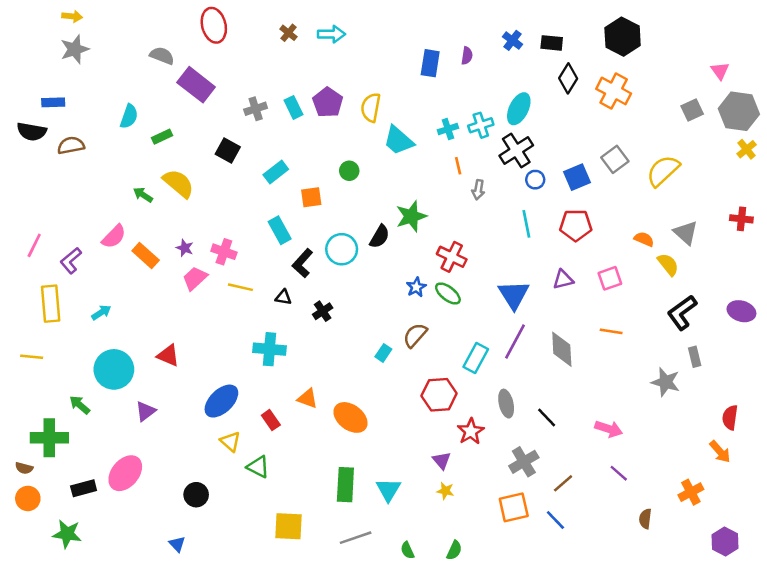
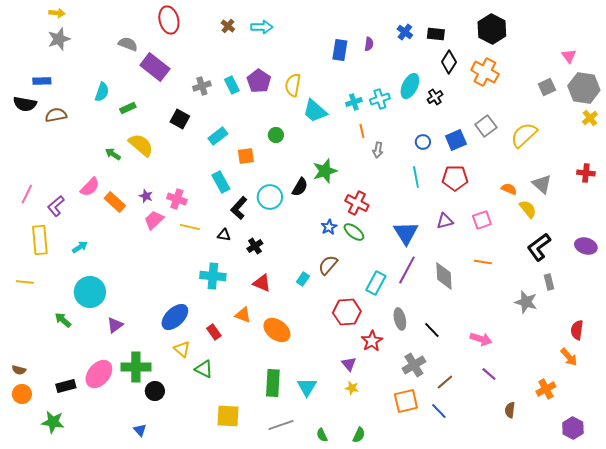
black cross: (516, 151) -> (435, 97), moved, size x0.6
red triangle: (168, 355) -> (262, 283), moved
green cross: (49, 438) -> (136, 367), moved

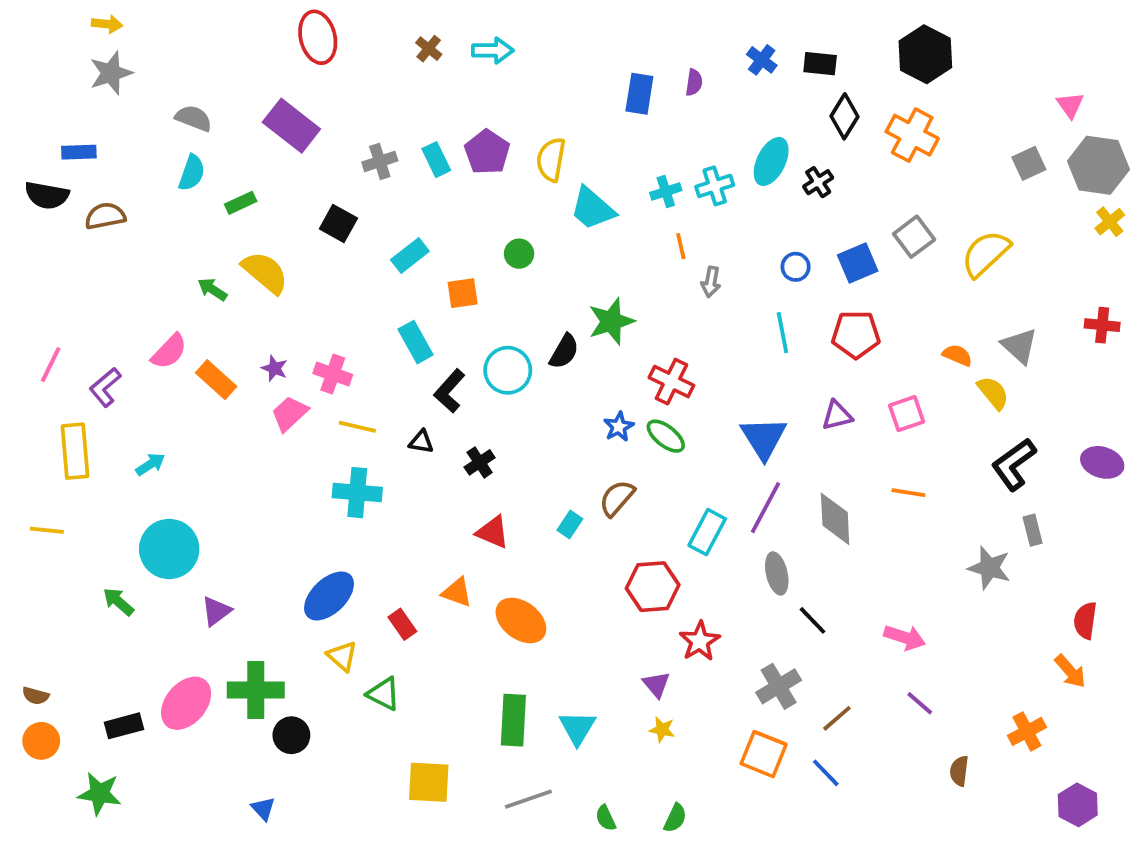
gray semicircle: (128, 44) -> (194, 118), moved
cyan cross: (213, 276) -> (357, 493), moved
gray ellipse: (400, 319) -> (777, 573), moved
orange square: (406, 401) -> (764, 754), turned 35

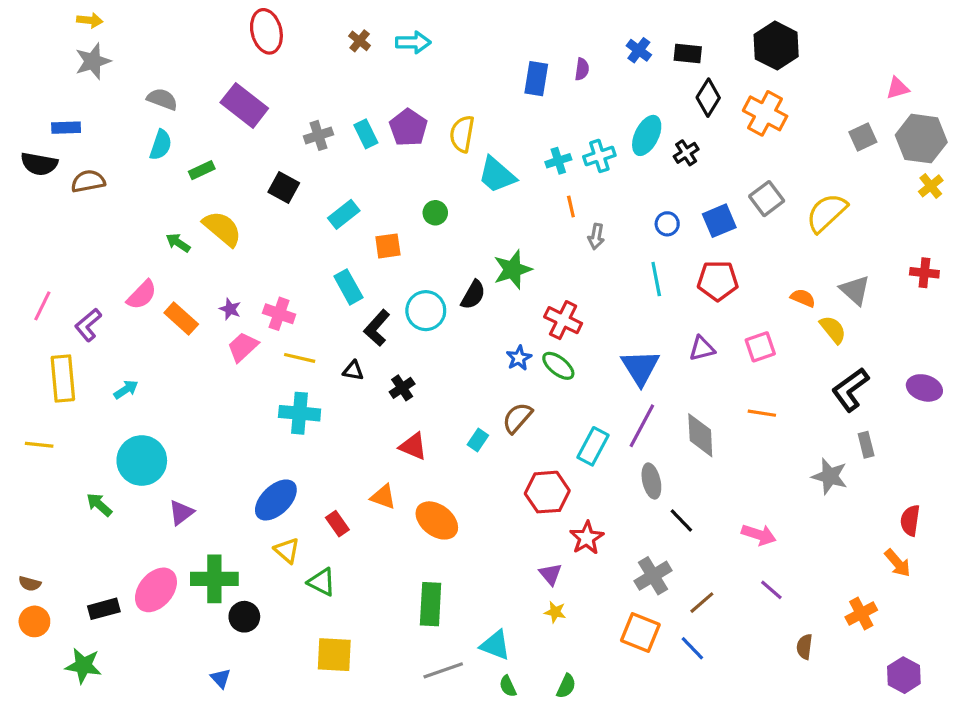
pink triangle: (1070, 105) -> (898, 88), turned 50
cyan triangle: (577, 728) -> (495, 645), moved, turned -40
yellow square: (429, 782) -> (334, 655), moved

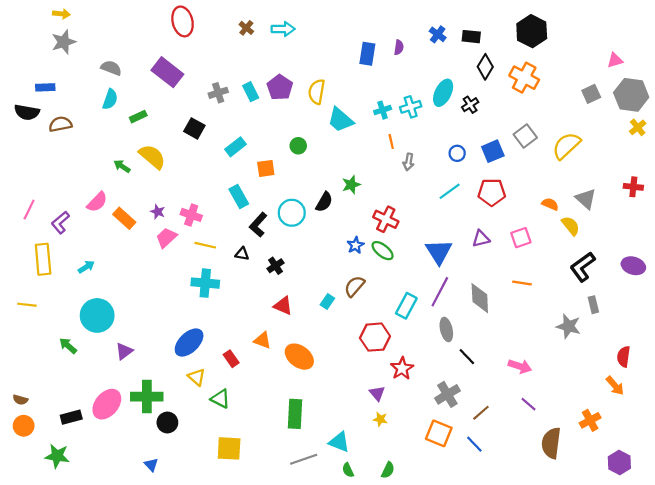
green star: (513, 270) -> (351, 185), size x0.7
cyan line: (656, 279) -> (450, 191), turned 65
brown semicircle: (804, 647) -> (551, 443), size x1.8

